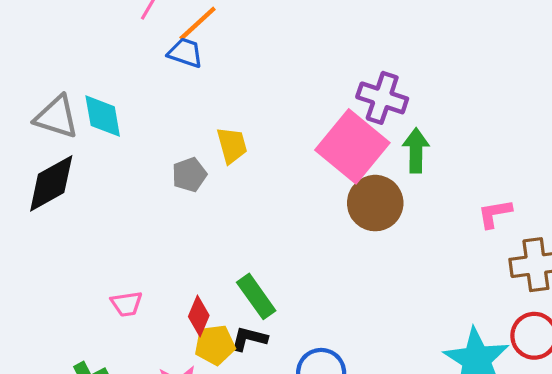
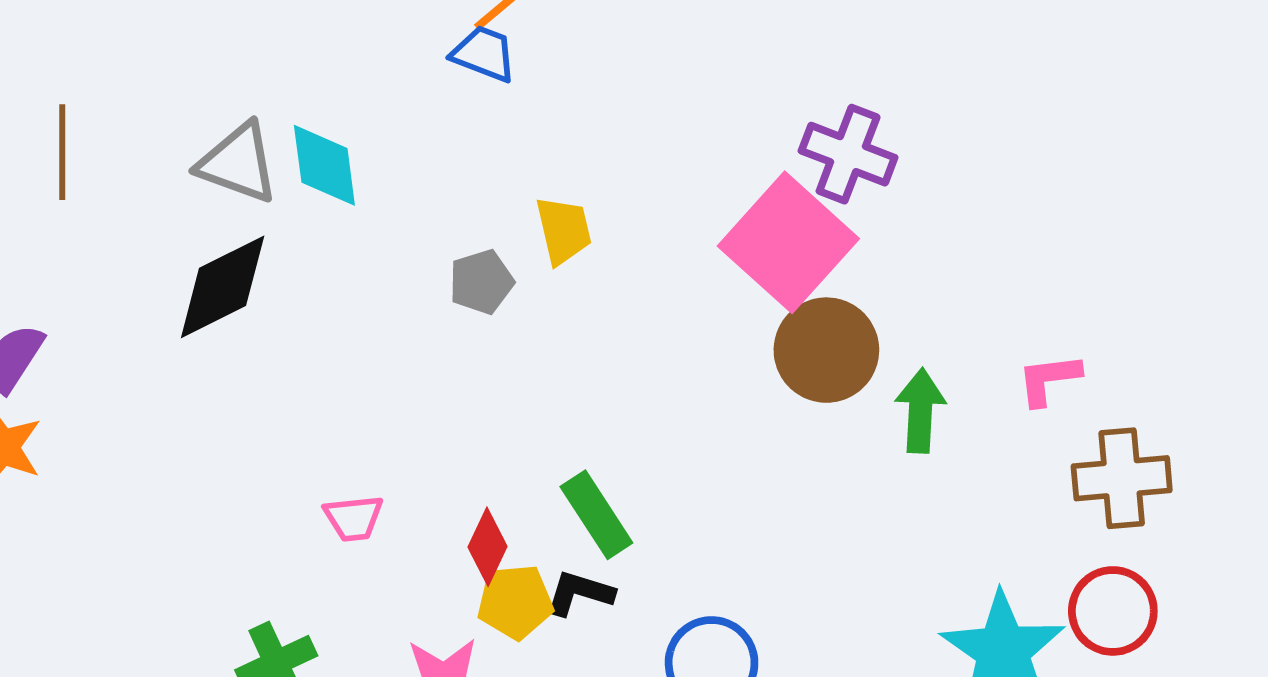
green arrow: (416, 150) -> (920, 411), moved

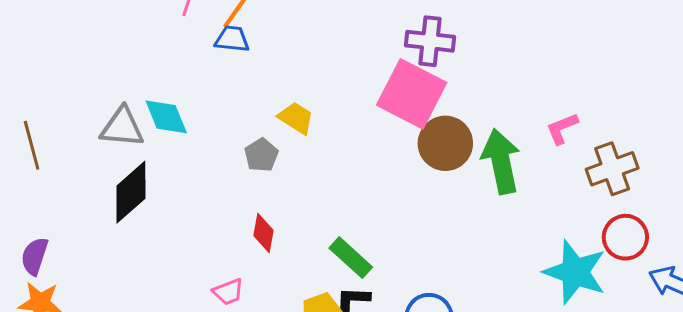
yellow trapezoid: (563, 230) -> (296, 118), turned -30
green arrow: (920, 411) -> (501, 161), size x1.5
red diamond: (487, 547) -> (263, 233), moved

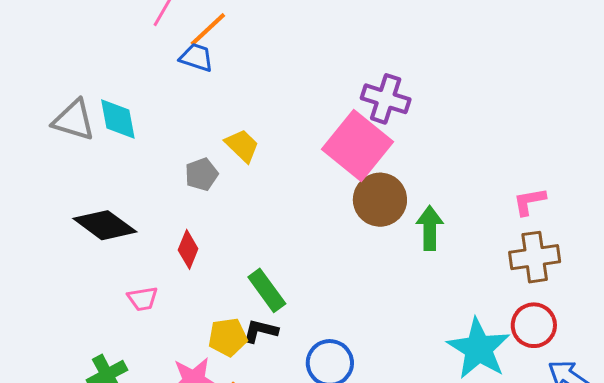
pink L-shape: (562, 128) -> (529, 201), moved
green arrow: (501, 161) -> (430, 228), size x0.7
black diamond: (131, 192) -> (105, 225), moved, turned 66

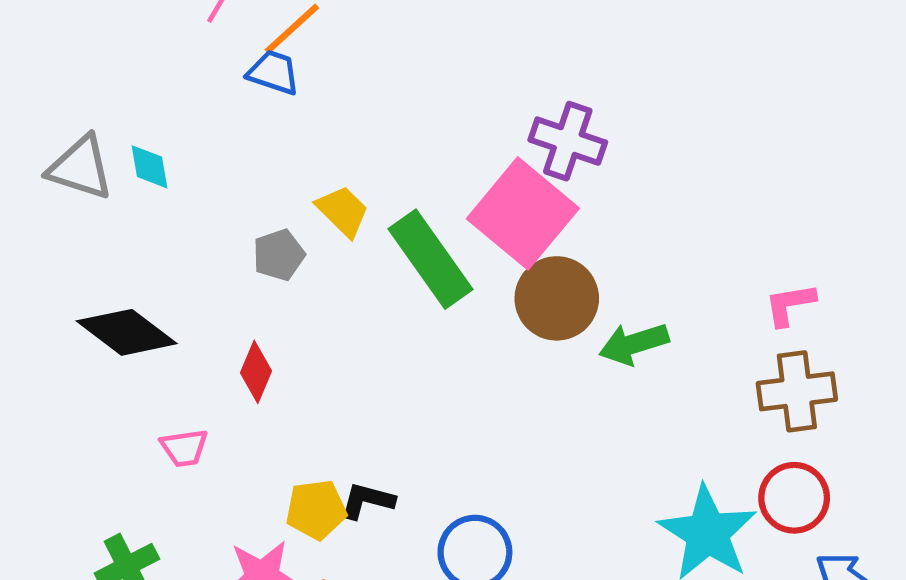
cyan diamond: (118, 119) -> (150, 167), size x0.7
green arrow: (430, 228) -> (634, 344), turned -108
green rectangle: (267, 290) -> (430, 259), moved, size x1.4

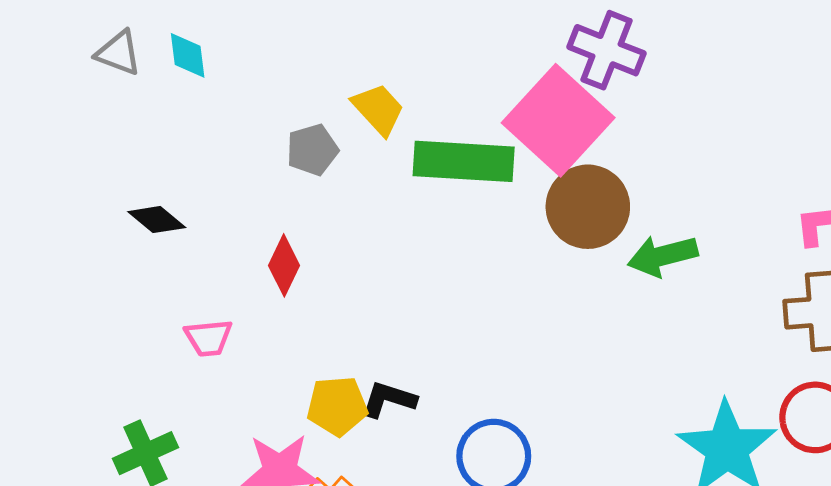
gray triangle: (80, 168) -> (119, 53), size x0.7
green rectangle: (430, 259) -> (464, 161), turned -54
black diamond: (127, 332) -> (157, 220), size x0.6

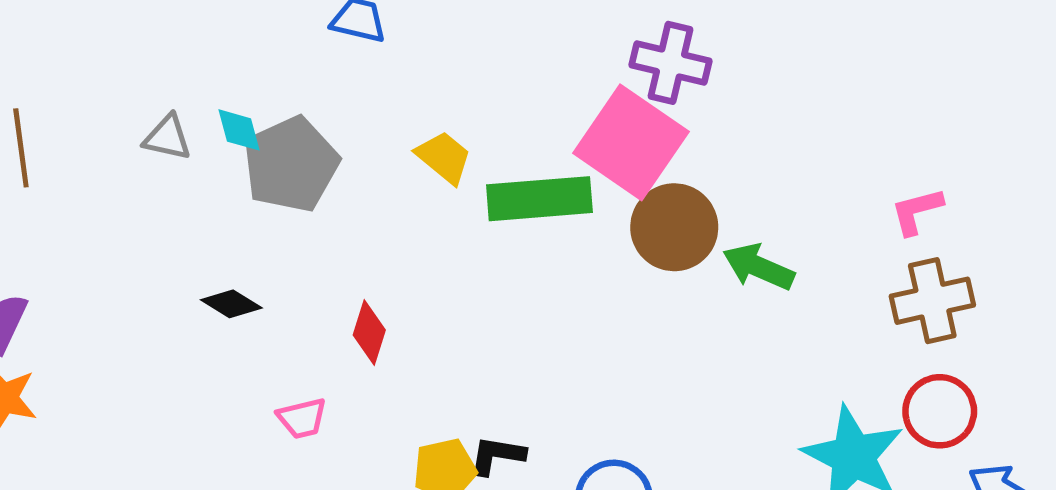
gray pentagon: (312, 150) -> (291, 164), moved, size x1.8
green arrow: (663, 256) -> (759, 267), turned 46

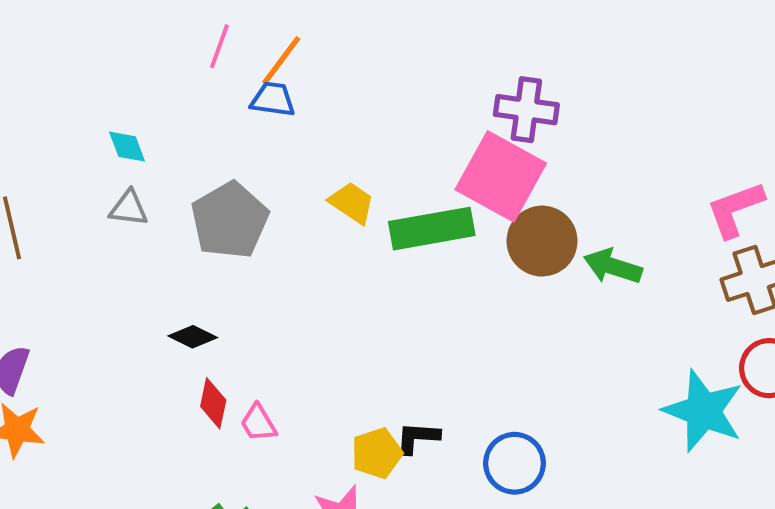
cyan diamond: (239, 130) -> (127, 147), moved
pink L-shape: (917, 211) -> (735, 209), size x1.4
red diamond: (369, 332) -> (213, 403), moved
pink trapezoid: (302, 418) -> (258, 423), turned 78

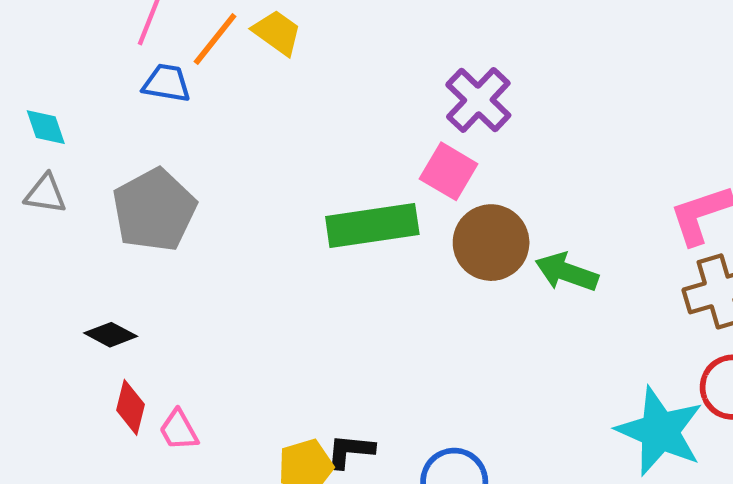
blue trapezoid: (273, 99) -> (167, 83), moved
purple cross: (526, 110) -> (478, 100), turned 34
pink square: (501, 176) -> (449, 171), size x0.6
yellow trapezoid: (352, 203) -> (277, 33), moved

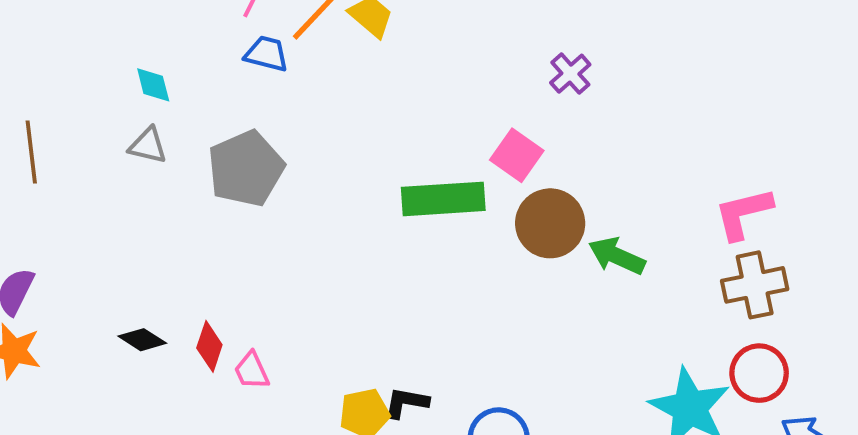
purple cross: (478, 100) -> (570, 74), moved, size x0.7
black diamond: (111, 335) -> (142, 340), moved

